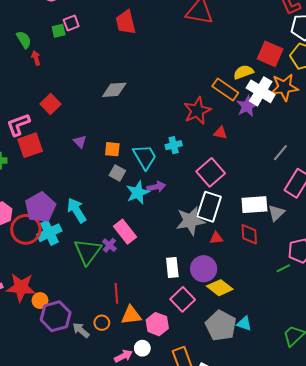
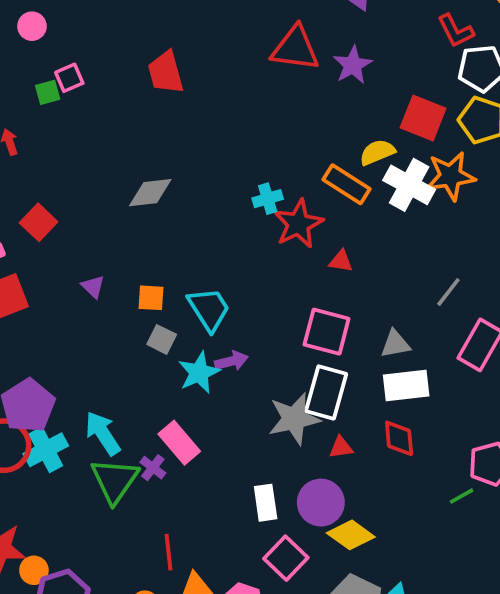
purple star: (247, 106) -> (353, 65), moved
cyan cross: (174, 145) -> (268, 199), moved
pink square: (211, 172) -> (327, 332), turned -32
cyan arrow: (77, 210) -> (103, 433), moved
gray triangle: (276, 213) -> (395, 344), moved, turned 36

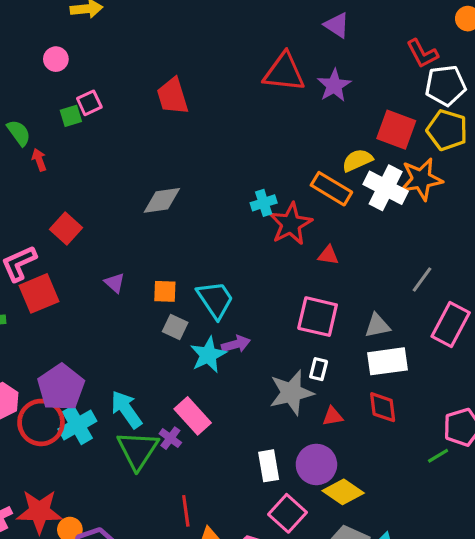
white rectangle: (326, 392) -> (319, 369), size x0.5

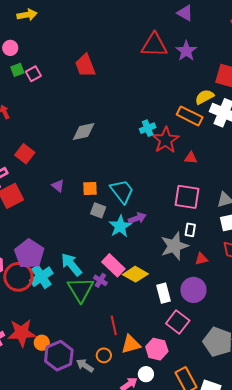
green square: (71, 116) -> (17, 70), moved
yellow diamond: (343, 492) -> (135, 274), moved

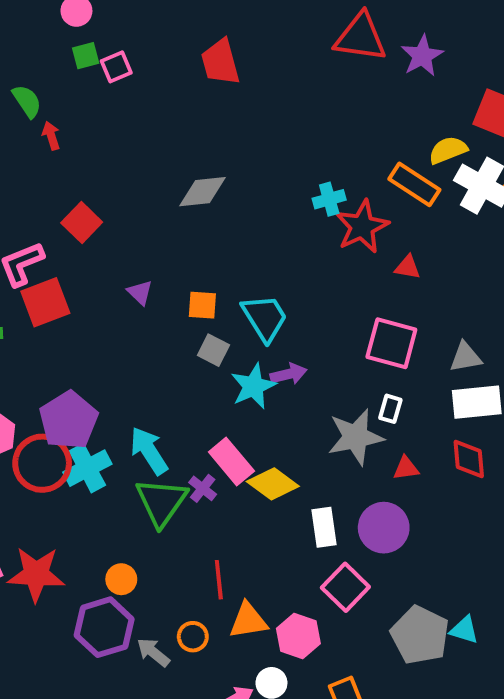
orange circle: (42, 343) -> (121, 579), moved

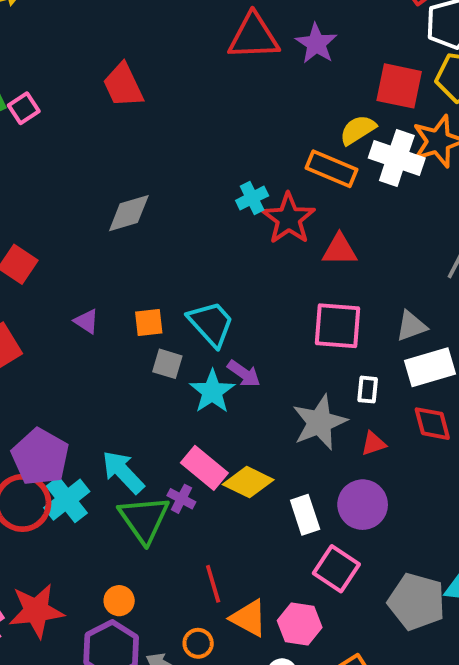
red triangle: (408, 267) -> (340, 250), size x1.4
purple arrow: (289, 374) -> (244, 374), turned 60
white rectangle: (390, 409) -> (368, 390), moved
orange triangle: (248, 621) -> (249, 618), turned 48

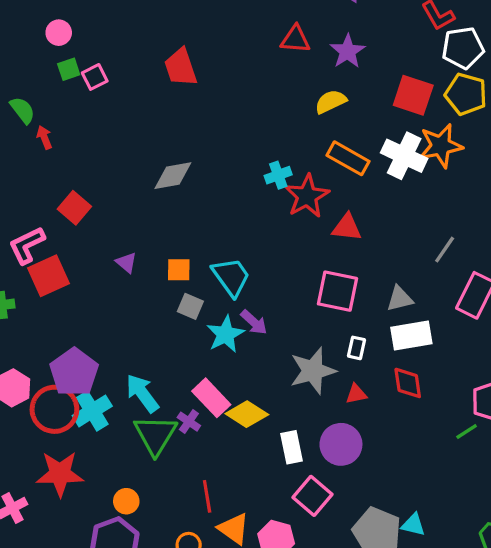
red triangle: (254, 37) -> (295, 39), size x0.7
yellow semicircle: (358, 130) -> (331, 102), moved
red star: (36, 611) -> (60, 474), moved

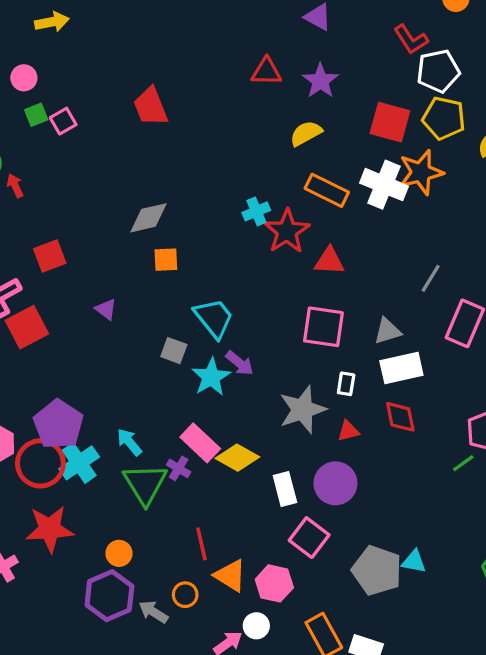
red square: (74, 208) -> (50, 256), turned 32
orange square: (179, 270) -> (166, 260), moved
cyan arrow: (142, 393) -> (129, 442), size x0.7

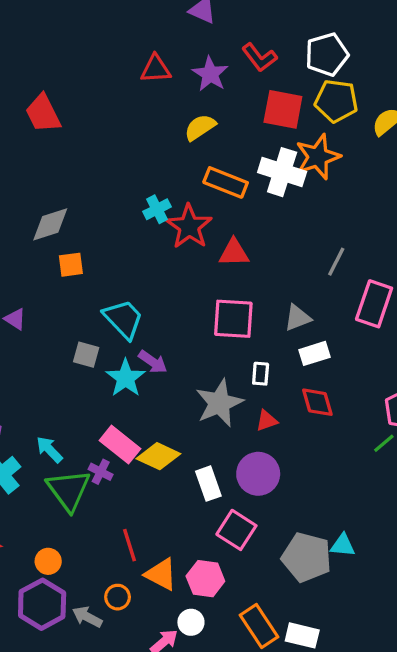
red L-shape: (411, 39) -> (259, 57), moved
white rectangle: (401, 368) -> (314, 353), size x0.7

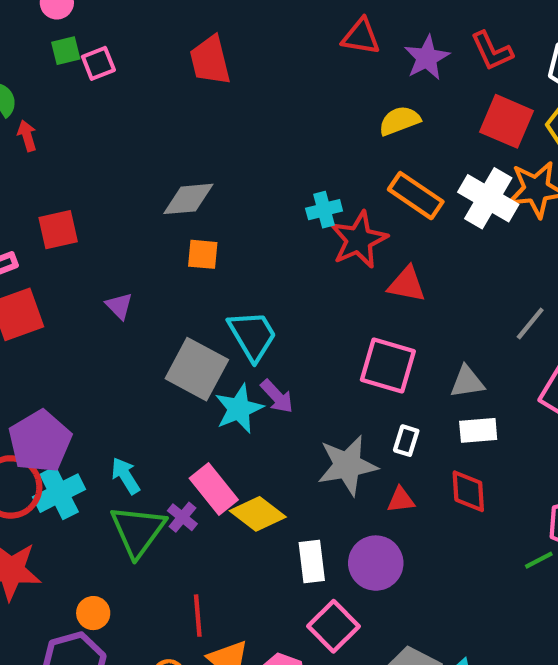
gray square: (86, 355) -> (197, 369), size x1.8

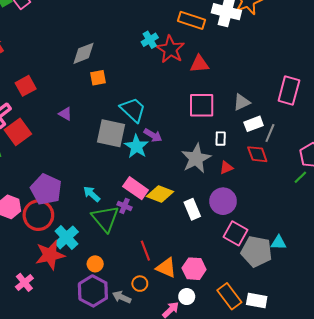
gray line: (530, 323) -> (270, 133), moved
cyan cross: (59, 493) -> (66, 237), moved
pink square: (333, 626) -> (236, 233), moved

